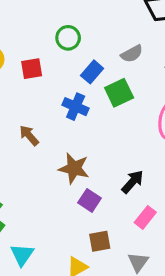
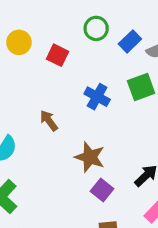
red square: (32, 69) -> (57, 55), turned 30
blue rectangle: (92, 72) -> (130, 41), moved

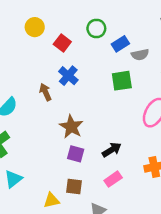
blue cross: (97, 97) -> (68, 76), moved
purple square: (102, 190) -> (76, 154), turned -35

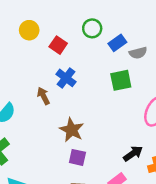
black arrow: (112, 150) -> (133, 153), moved

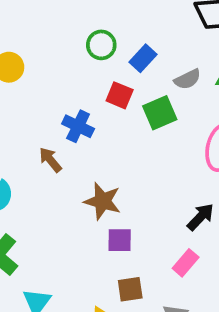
red square: (58, 45) -> (120, 95), moved
gray semicircle: (138, 53) -> (188, 79), moved

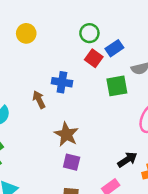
red square: (120, 95) -> (94, 58), moved
blue cross: (78, 126) -> (62, 82), turned -30

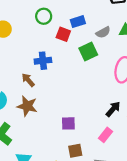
green circle: (89, 33) -> (44, 16), moved
blue rectangle: (114, 48) -> (78, 22), turned 32
brown star: (66, 134) -> (27, 106), moved

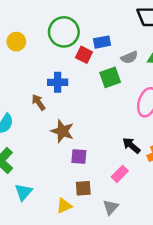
green circle: (44, 16) -> (64, 32), size x1.6
brown star: (27, 106) -> (62, 131), moved
black arrow: (113, 109) -> (131, 145), turned -98

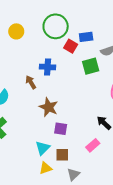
cyan triangle: (23, 192) -> (43, 148), moved
gray triangle: (111, 207) -> (73, 174), moved

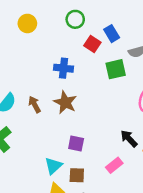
green circle: (56, 26) -> (75, 19), size x0.6
blue rectangle: (86, 37) -> (112, 34), turned 64
brown arrow: (31, 82) -> (35, 104), moved
brown star: (49, 107) -> (65, 102), moved

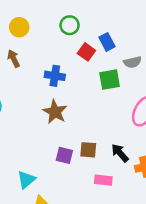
brown arrow: (35, 104) -> (14, 59), moved
pink rectangle: (114, 165) -> (103, 180), turned 42
cyan triangle: (53, 166) -> (26, 180), moved
brown square: (77, 175) -> (88, 150), moved

